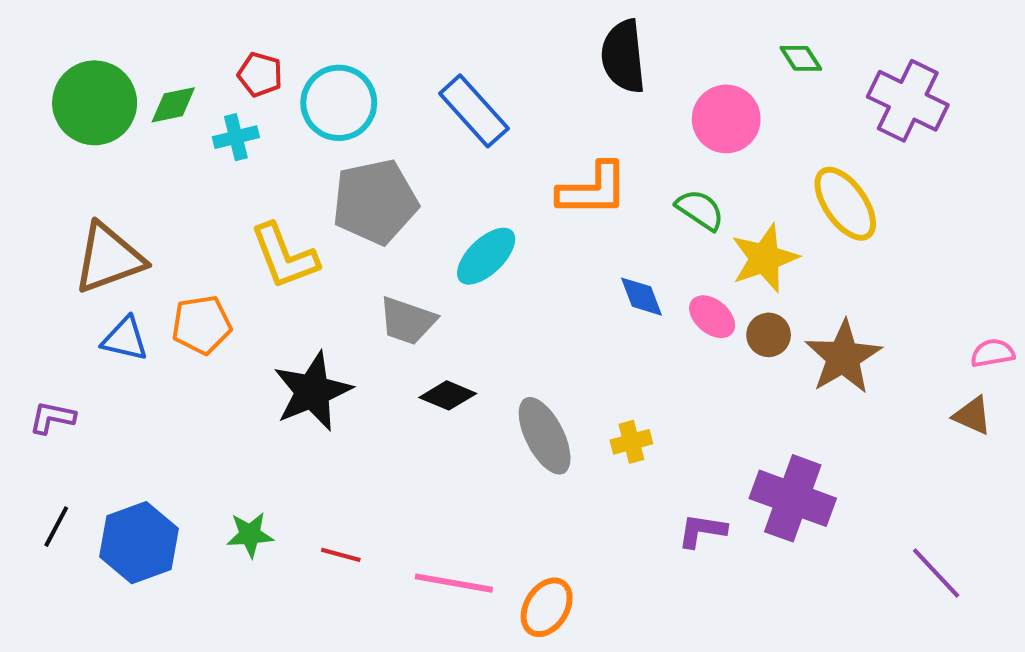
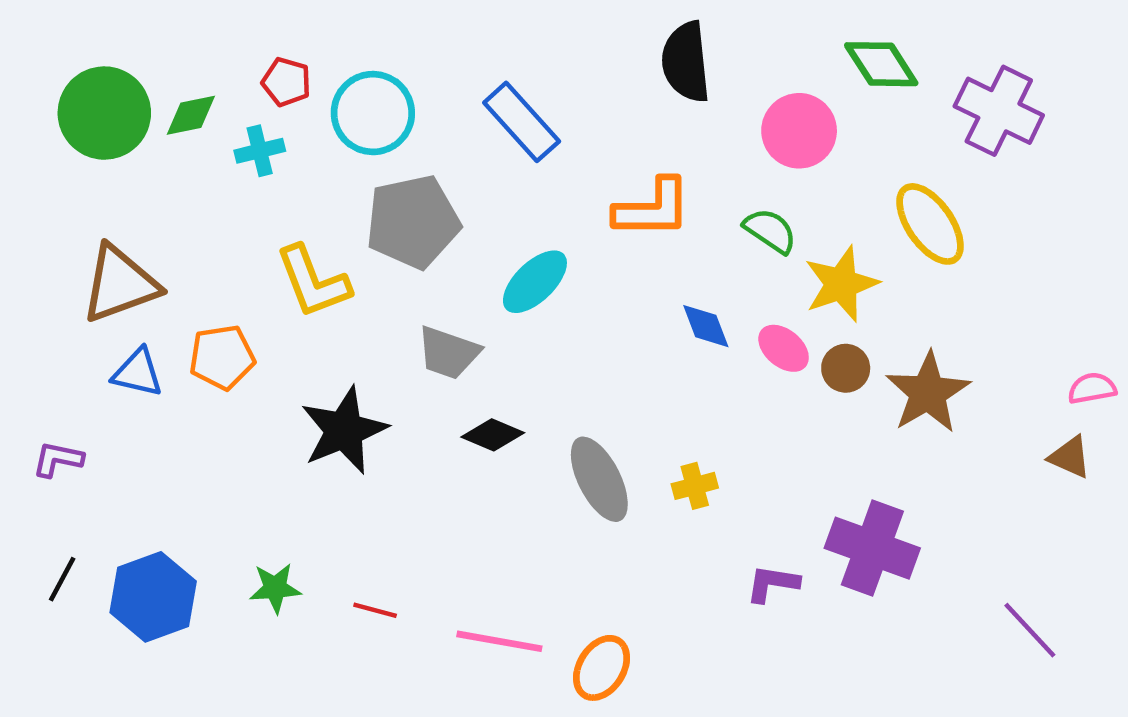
green diamond: (801, 58) -> (881, 64), size x1.6

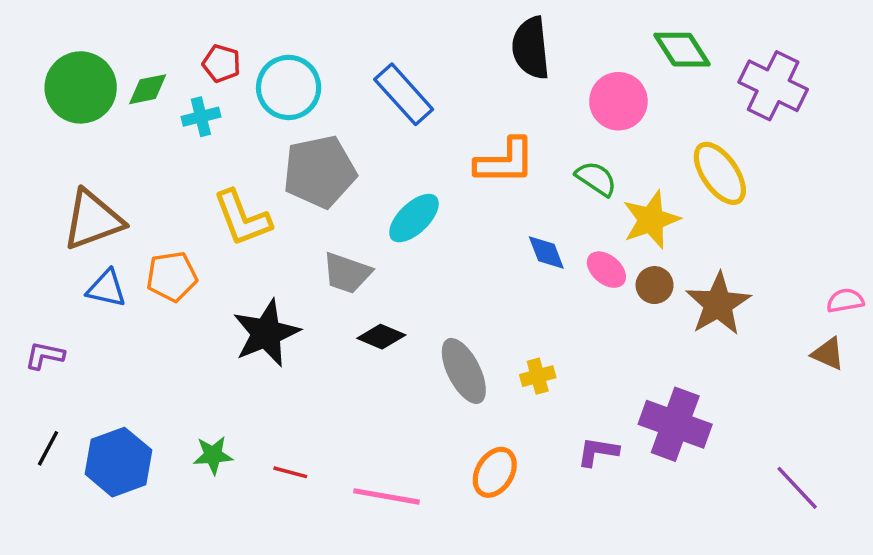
orange ellipse: (602, 668) -> (495, 472), moved

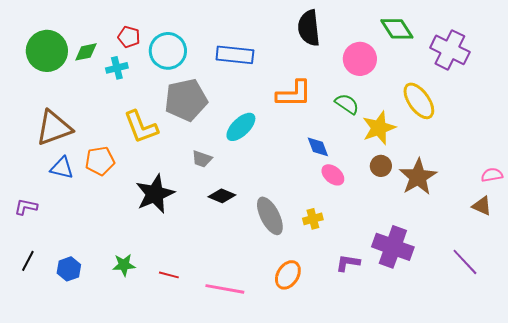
blue rectangle: (404, 94) -> (235, 55), turned -42
pink ellipse: (606, 270) -> (333, 175), moved
gray trapezoid: (347, 273) -> (202, 159), size x0.7
blue hexagon: (118, 462) -> (69, 269), size x0.6
purple line: (797, 488) -> (465, 262), moved

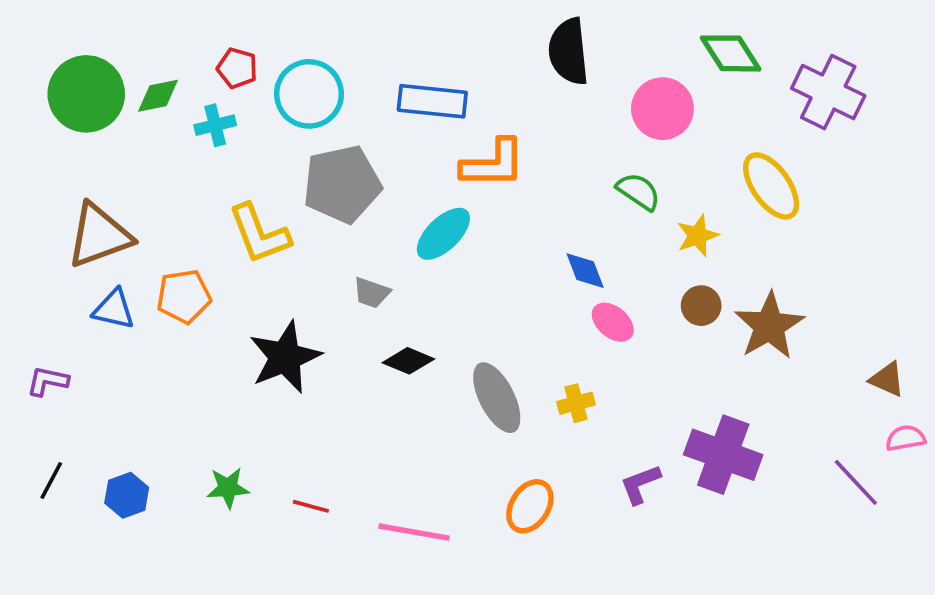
orange L-shape: (294, 94) -> (493, 164), moved
yellow star: (379, 128) -> (697, 236), size x0.7
pink semicircle: (492, 175) -> (905, 438), moved
purple L-shape: (348, 263) -> (640, 484), turned -30

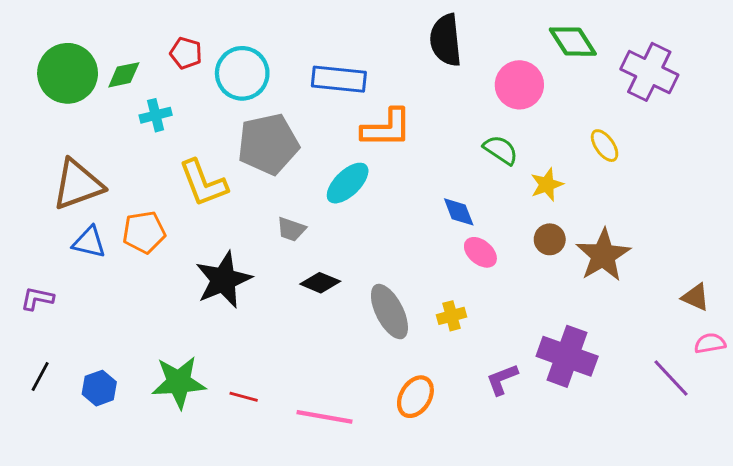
cyan cross: (215, 125) -> (156, 115), moved
yellow ellipse: (771, 186) -> (605, 146), size x0.6
green star: (228, 488) -> (179, 382), size x1.6

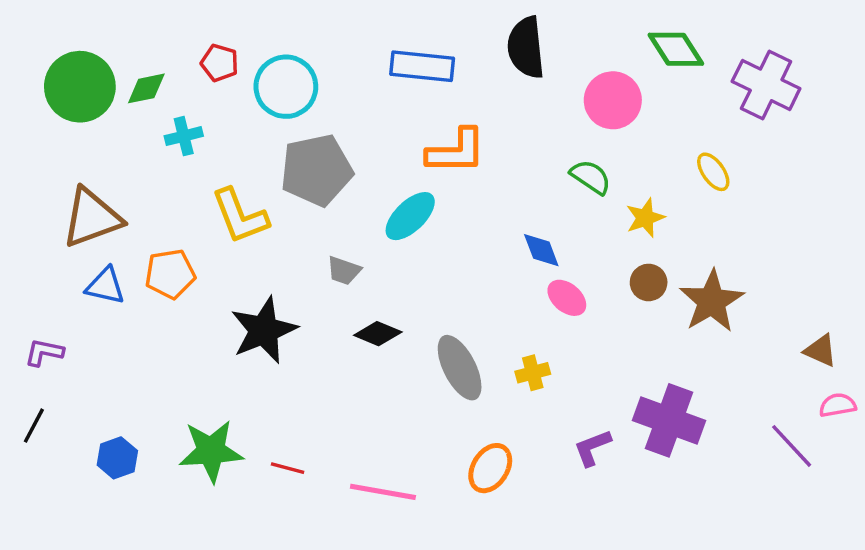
blue rectangle: (339, 79) -> (422, 66), moved
black line: (40, 376) -> (34, 426), moved

